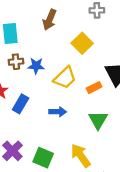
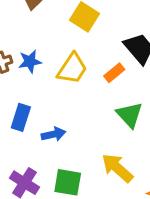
blue arrow: (58, 112) -> (53, 134), moved

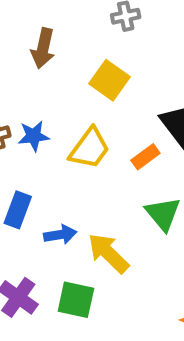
yellow arrow: (117, 168) -> (108, 253), moved

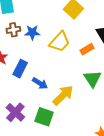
blue arrow: (60, 235) -> (40, 83), turned 35
yellow arrow: (108, 253) -> (63, 95), turned 85

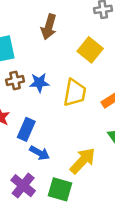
yellow trapezoid: (60, 42) -> (75, 93), turned -30
blue arrow: (40, 83) -> (40, 153), moved

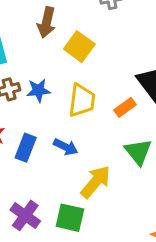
yellow square: (90, 50) -> (79, 47), moved
blue arrow: (40, 153) -> (66, 147), moved

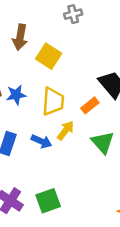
yellow arrow: (96, 182) -> (65, 131), moved, size x0.7
green square: (70, 218) -> (48, 201), turned -30

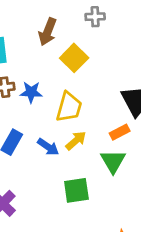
gray cross: (73, 14) -> (95, 17), moved
orange rectangle: (90, 105) -> (120, 132), moved
green square: (48, 201) -> (76, 190), moved

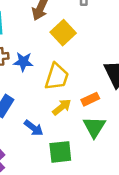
orange rectangle: (120, 132) -> (90, 99), moved
blue arrow: (48, 147) -> (34, 128), moved

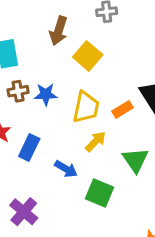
orange rectangle: (90, 99) -> (122, 109), moved
green square: (60, 152) -> (100, 193), turned 35

